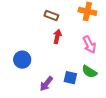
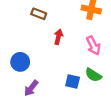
brown rectangle: (51, 15) -> (39, 14), moved
purple arrow: (46, 84) -> (31, 88), moved

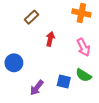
brown rectangle: (39, 14) -> (32, 17), turned -64
purple arrow: (31, 88) -> (37, 88), moved

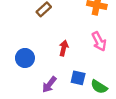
red arrow: (50, 39) -> (64, 48), moved
green semicircle: (83, 75) -> (99, 87), moved

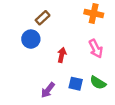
blue circle: (25, 58) -> (31, 39), moved
green semicircle: (99, 87) -> (98, 83), moved

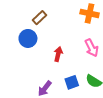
blue square: (76, 84) -> (72, 82), turned -32

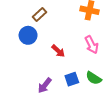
red arrow: (58, 54) -> (58, 51), turned 120

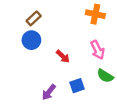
brown rectangle: (39, 14) -> (34, 18), moved
green semicircle: (94, 78) -> (105, 76), moved

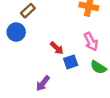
blue circle: (31, 40) -> (16, 32), moved
blue square: (77, 86) -> (71, 62), moved

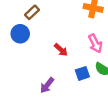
blue square: (71, 62) -> (82, 73), moved

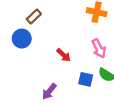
blue square: (82, 73) -> (86, 79), turned 32

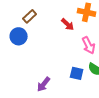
red arrow: (64, 55) -> (68, 24), moved

